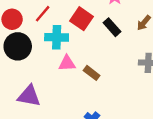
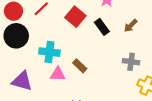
cyan cross: (57, 37) -> (49, 52), moved
pink triangle: (67, 63) -> (58, 74), moved

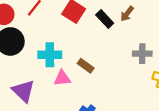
brown arrow: (131, 26) -> (127, 14), moved
purple triangle: (22, 81) -> (23, 91), turned 35

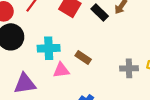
gray cross: (142, 54) -> (129, 68), moved
purple triangle: (23, 91) -> (25, 84), turned -50

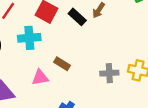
cyan cross: (49, 48) -> (29, 38), moved

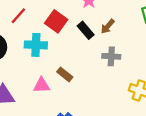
gray cross: (109, 73) -> (111, 56), moved

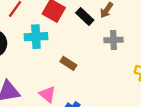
pink triangle: (42, 85) -> (47, 94), moved, turned 48

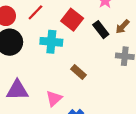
pink triangle: (47, 94) -> (54, 98), turned 30

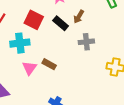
pink triangle: (54, 98) -> (29, 68), moved

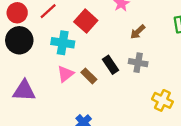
black rectangle: (61, 23) -> (111, 65), moved

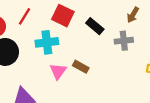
brown arrow: (138, 32) -> (133, 15), moved
black rectangle: (111, 65) -> (95, 26), moved

